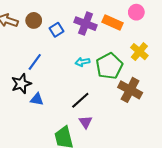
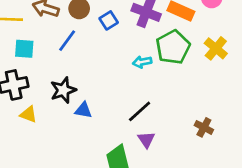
blue line: (35, 62) -> (67, 41), moved
green pentagon: (109, 66) -> (173, 47), moved
brown cross: (130, 90) -> (204, 127), moved, size x0.6

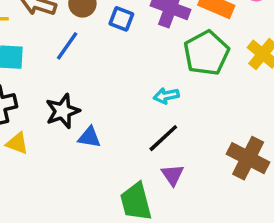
blue square: (109, 20) -> (121, 19), turned -36
cyan arrow: (142, 62) -> (166, 96), moved
brown cross: (204, 127) -> (248, 158), size x1.6

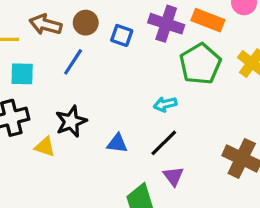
blue triangle: (89, 137) -> (117, 143), moved
yellow triangle: (17, 143) -> (45, 147), moved

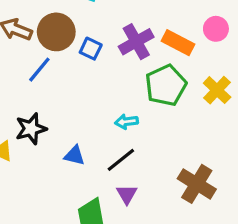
brown circle: (86, 23) -> (56, 32), size x1.5
purple cross: (166, 24) -> (136, 42), turned 36

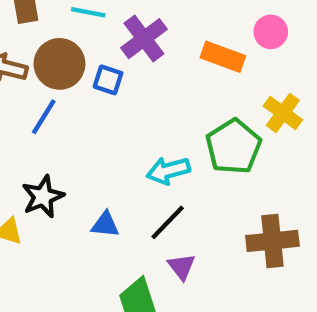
purple cross: (136, 42) -> (144, 39), moved
green pentagon: (166, 85) -> (233, 147), moved
cyan arrow: (126, 122) -> (168, 171), size x1.4
brown cross: (197, 184) -> (272, 241), turned -30

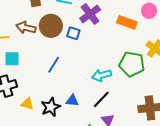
blue line: (44, 117) -> (54, 65), moved
green pentagon: (233, 147) -> (132, 64), turned -30
black star: (43, 197) -> (51, 107), moved

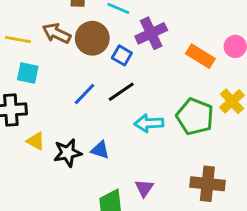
black line: (101, 99) -> (121, 92), moved

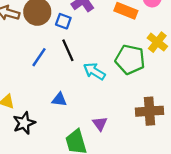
black line: (121, 92) -> (68, 50), turned -70
cyan arrow: (149, 123) -> (94, 71), turned 45
black star: (68, 153) -> (24, 123), moved

